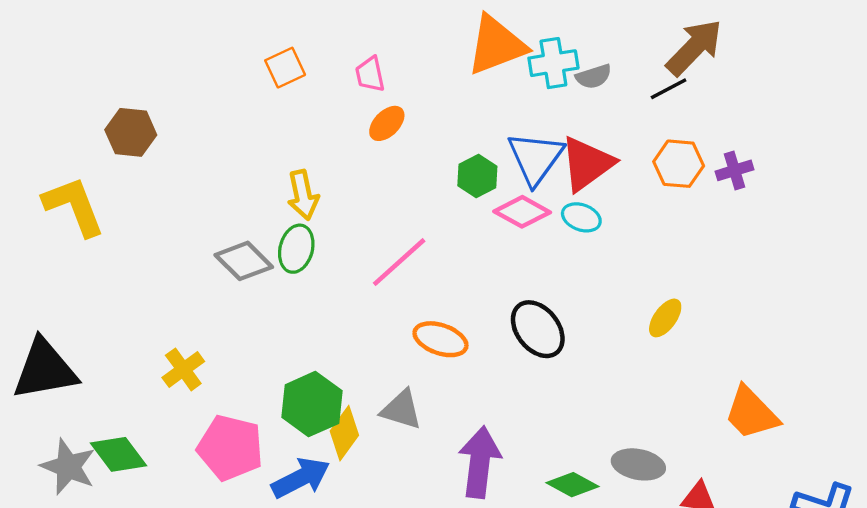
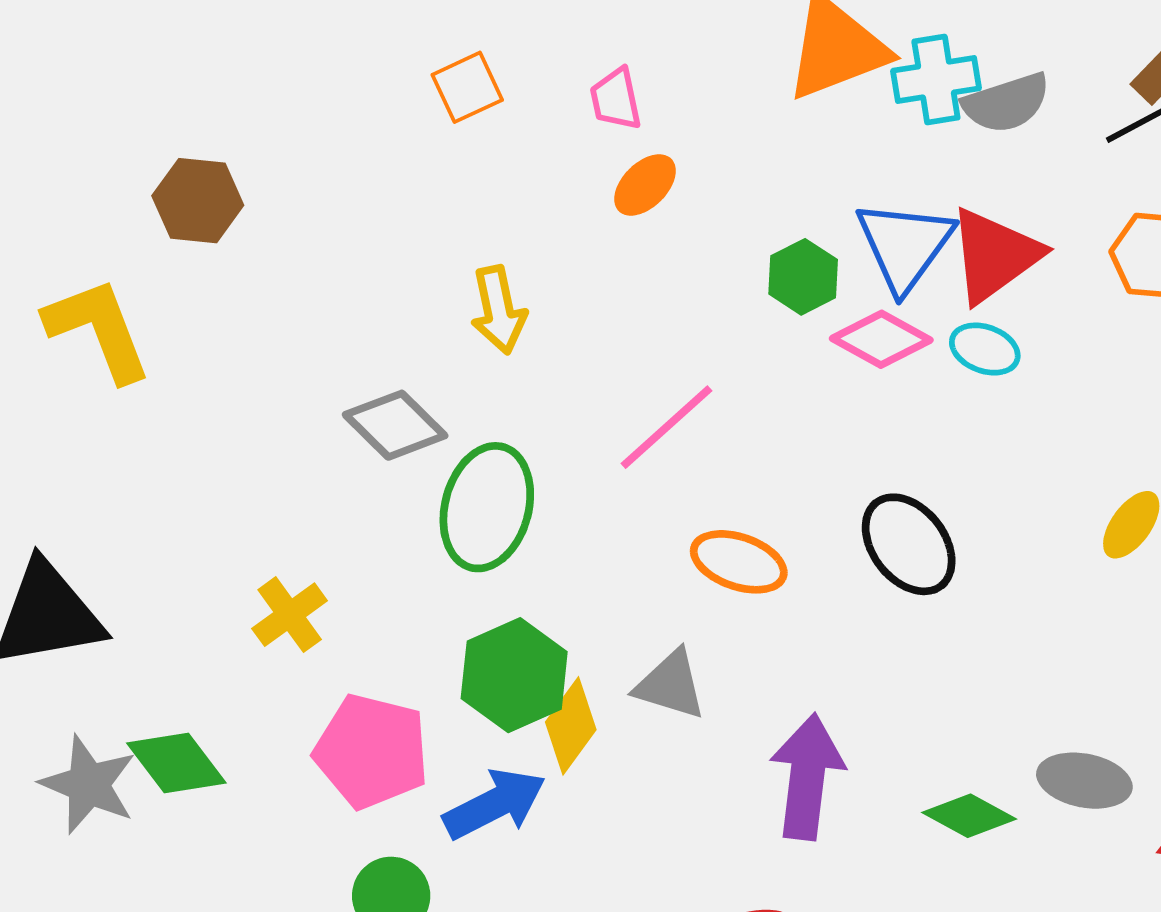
gray semicircle: (594, 76) -> (1006, 103), size x1.4
green ellipse: (296, 249) -> (487, 507), moved, size x1.5

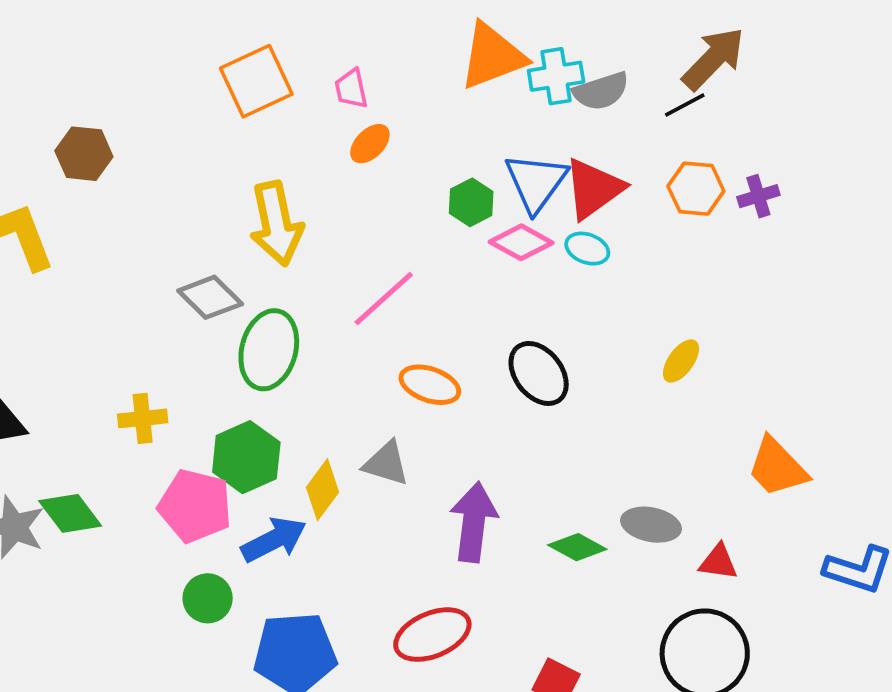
orange square: (467, 87) -> (256, 81), size x1.6
yellow arrow: (499, 310) -> (276, 224), size x1.5
yellow cross: (290, 615) -> (143, 418), turned 30
green hexagon: (514, 675) -> (246, 457), moved

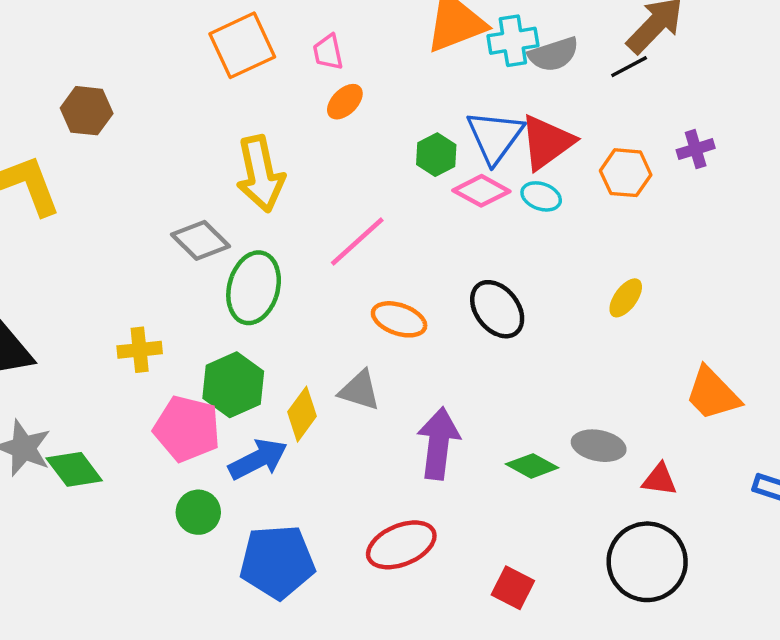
orange hexagon: (696, 189) -> (626, 173), moved
green diamond: (70, 513) -> (74, 469), moved

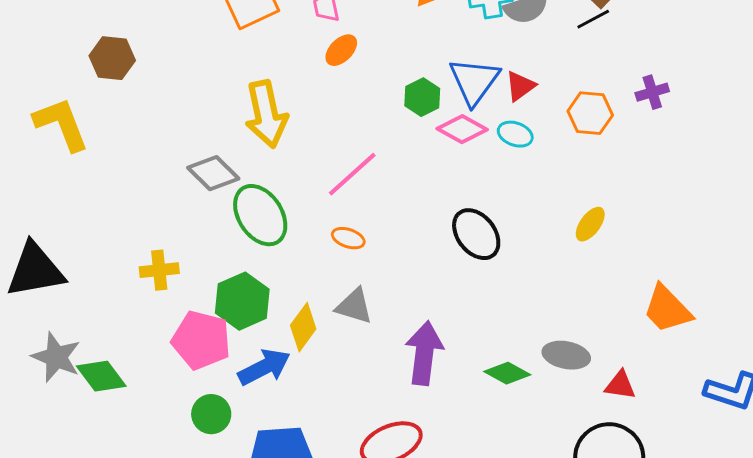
red triangle: (547, 142) -> (520, 86), size x0.6
green ellipse: (254, 288) -> (260, 215), turned -48
orange ellipse: (399, 319) -> (348, 238), moved, size x0.7

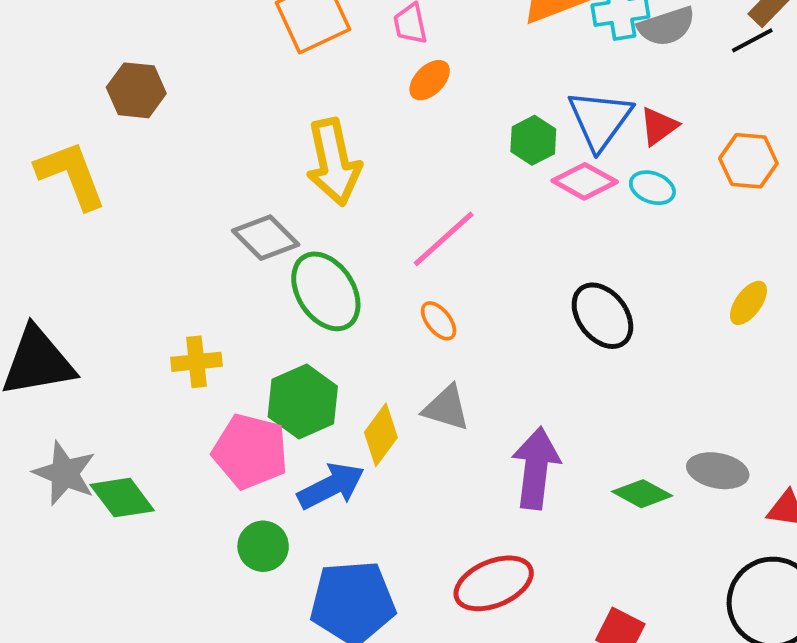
orange ellipse: (348, 238) -> (439, 321), turned 32

